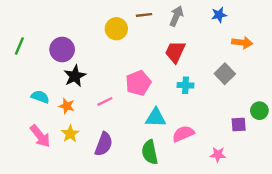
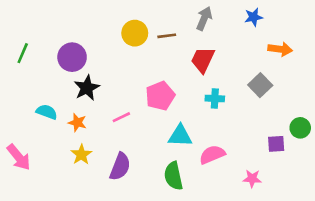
brown line: (144, 15) -> (167, 36), moved
pink arrow: (40, 136) -> (19, 157), moved

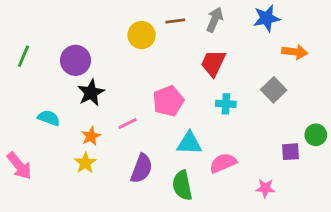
blue star: (253, 17) -> (267, 18), size x1.4
brown line: (167, 36) -> (175, 21), moved
orange star: (77, 123) -> (91, 136), moved, turned 30
purple semicircle: (120, 167) -> (142, 169), moved

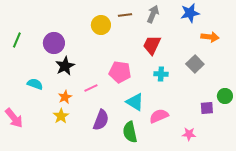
pink pentagon: (168, 101) -> (120, 72), turned 30
cyan triangle: (189, 143) -> (135, 102), turned 30

